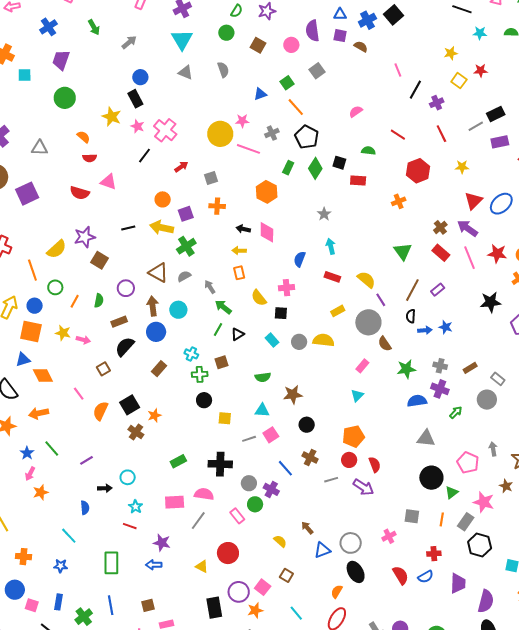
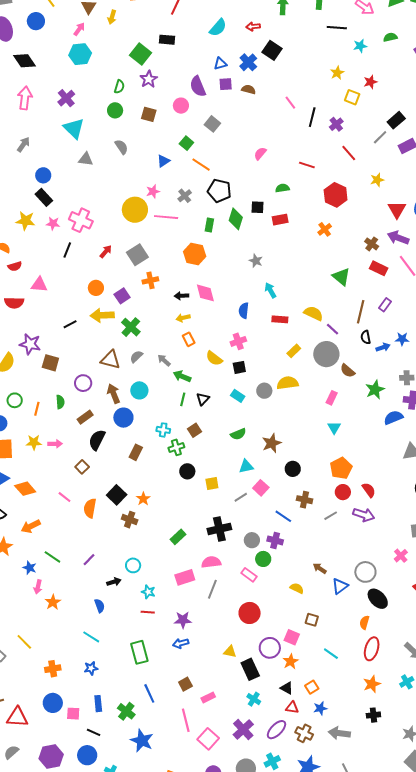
gray square: (211, 178) -> (137, 255), size x1.5
purple star: (85, 237) -> (30, 344), turned -30
yellow triangle: (202, 567) -> (230, 652), moved

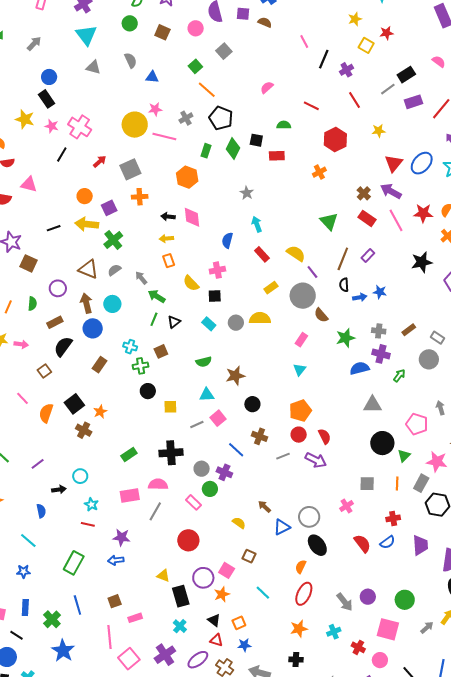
blue triangle: (163, 161) -> (152, 77), moved, turned 32
red rectangle: (280, 319) -> (262, 254), turned 35
green rectangle: (139, 652) -> (74, 563), turned 35

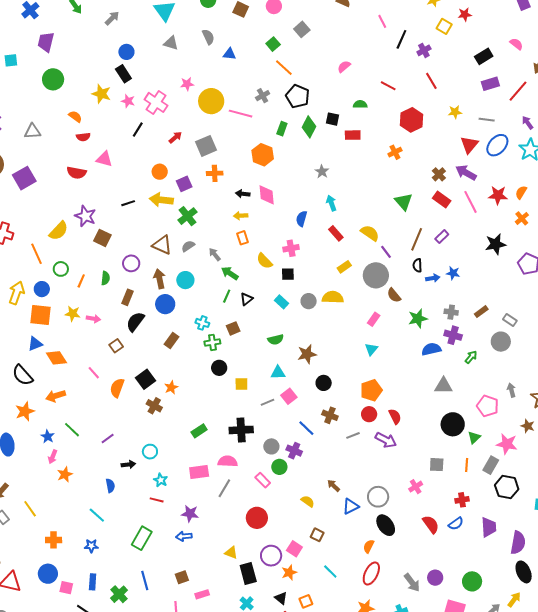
gray line: (388, 89) -> (487, 120), moved, turned 42
pink star: (155, 109) -> (187, 84), moved
brown rectangle: (55, 322) -> (127, 297), turned -42

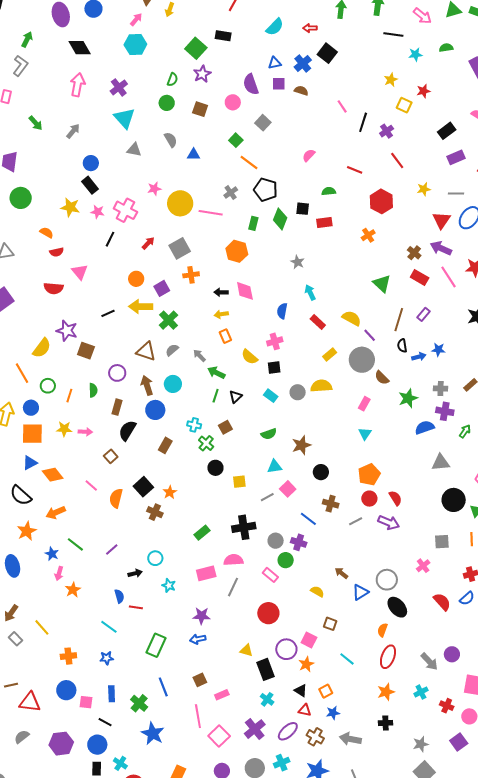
pink triangle: (104, 159) -> (80, 272), turned 42
green cross: (212, 342) -> (206, 443), turned -35
red line: (157, 500) -> (136, 607), moved

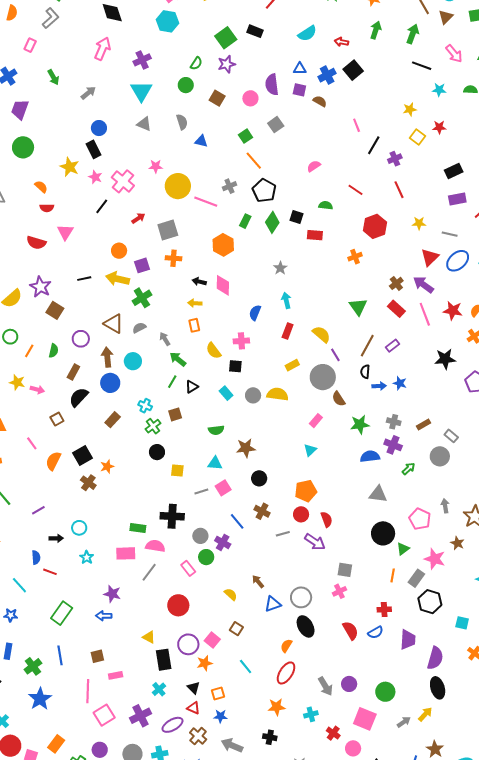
red rectangle: (318, 322) -> (288, 331), turned 56
green rectangle: (202, 533) -> (138, 528), moved, turned 35
gray square: (442, 542) -> (345, 570), moved

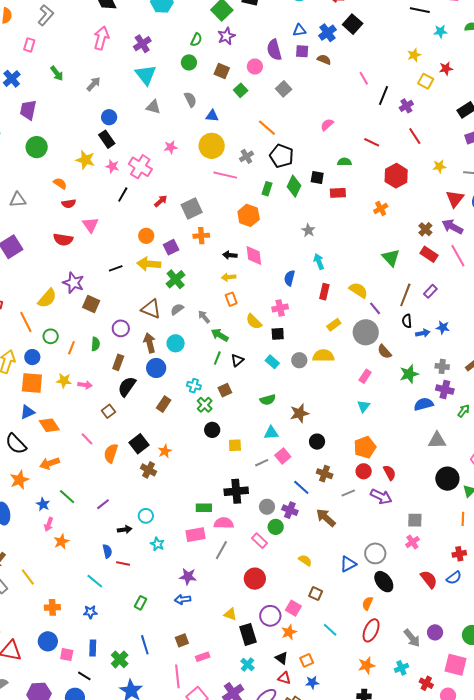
green square: (246, 136) -> (241, 90), moved
yellow circle: (178, 186) -> (212, 146), moved
brown arrow: (258, 581) -> (326, 518), moved, size x1.5
green rectangle: (62, 613) -> (140, 603), size x0.6

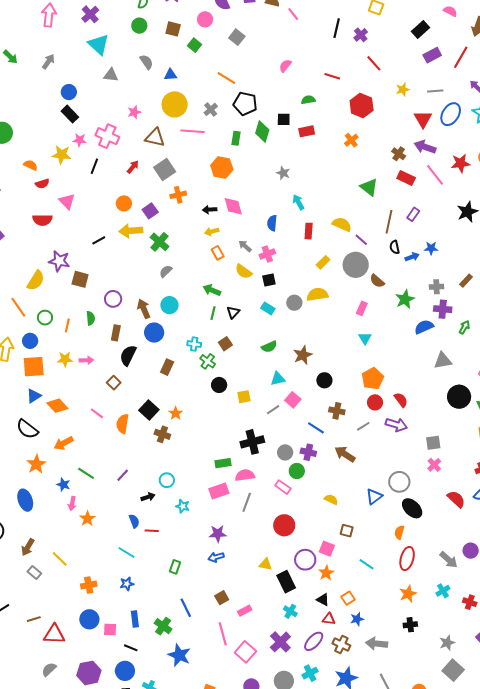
pink line: (364, 78) -> (293, 14), moved
yellow star: (85, 160) -> (61, 155), moved
brown triangle: (151, 309) -> (155, 137), moved
gray arrow: (204, 317) -> (245, 246), moved

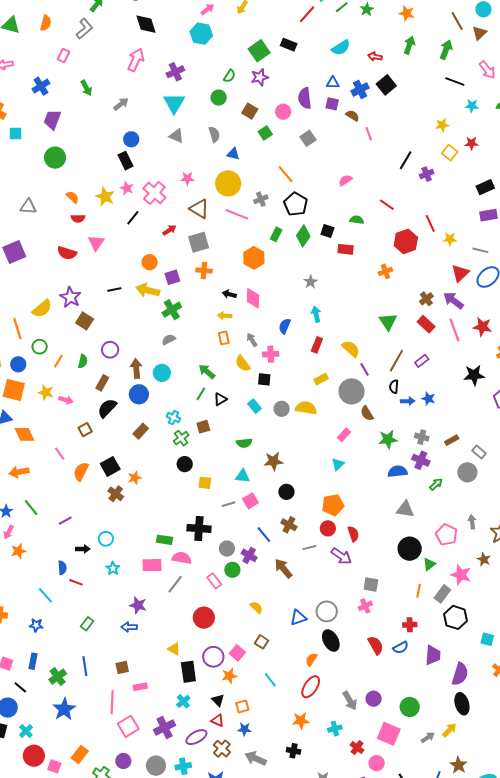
red line: (374, 63) -> (430, 223), moved

